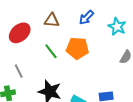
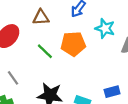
cyan star: (117, 27) -> (105, 28), moved

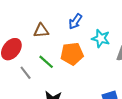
gray line: (13, 78) -> (26, 73), moved

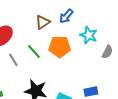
brown triangle: (41, 31) -> (43, 22), moved, turned -35

